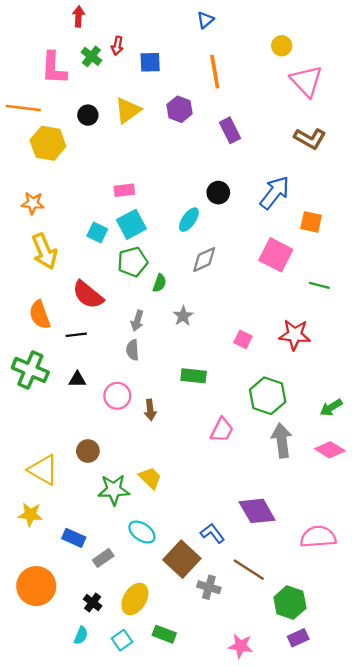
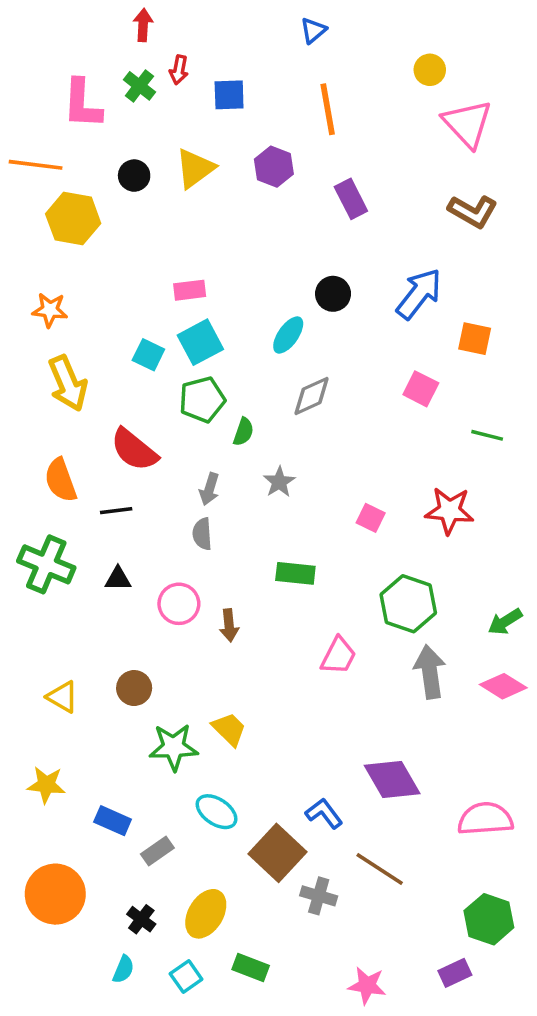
red arrow: (79, 16) -> (143, 25), moved
pink square: (276, 255) -> (421, 389), size x0.7
yellow triangle: (43, 470) -> (62, 697), moved, size x0.7
green hexagon: (290, 603) -> (489, 919), moved

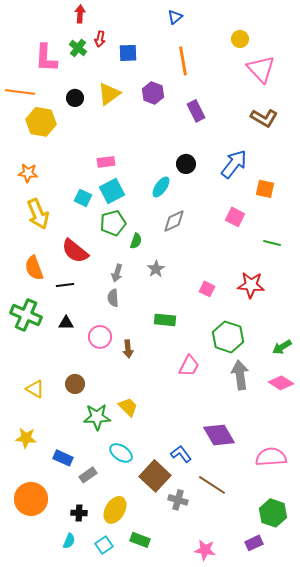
black cross: (141, 919) -> (79, 513), turned -35

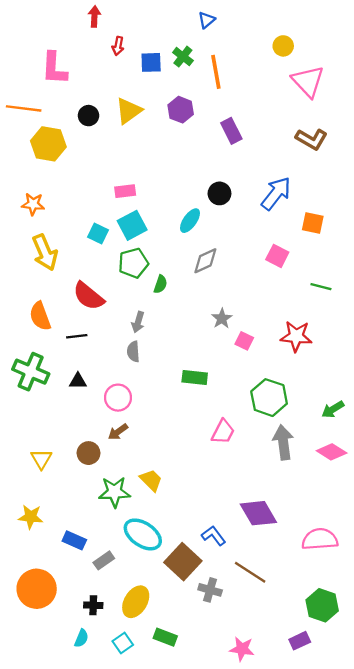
green cross: (78, 48) -> (183, 57), moved
gray star: (156, 269) -> (222, 319), moved
brown arrow: (128, 349) -> (118, 432), moved, turned 60
yellow triangle: (35, 389) -> (41, 459), turned 30
cyan ellipse: (121, 453) -> (143, 534), size x1.4

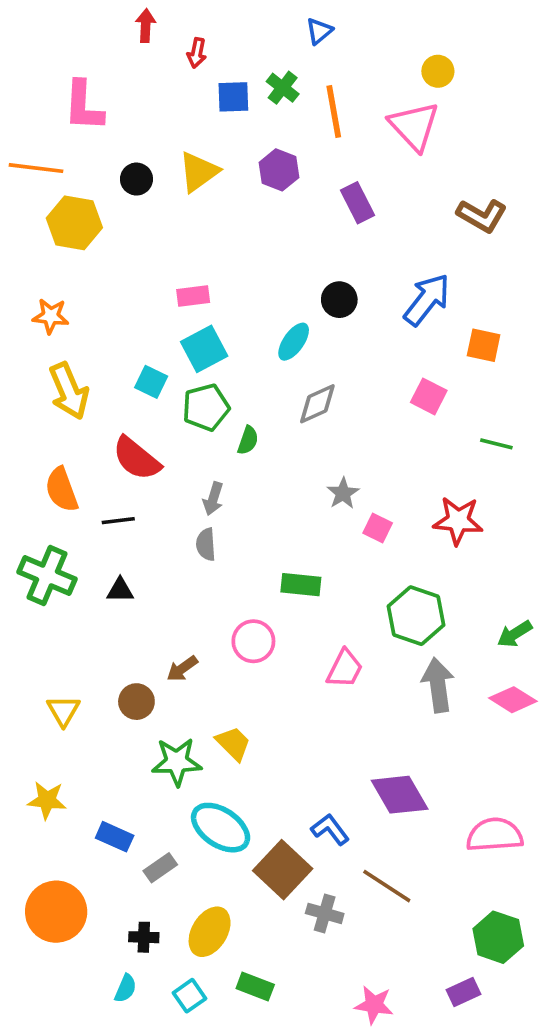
red arrow: (118, 46) -> (197, 53), moved
pink triangle: (308, 81) -> (414, 126), moved
cyan square: (98, 234) -> (151, 382), moved
pink circle: (118, 398) -> (253, 641), moved

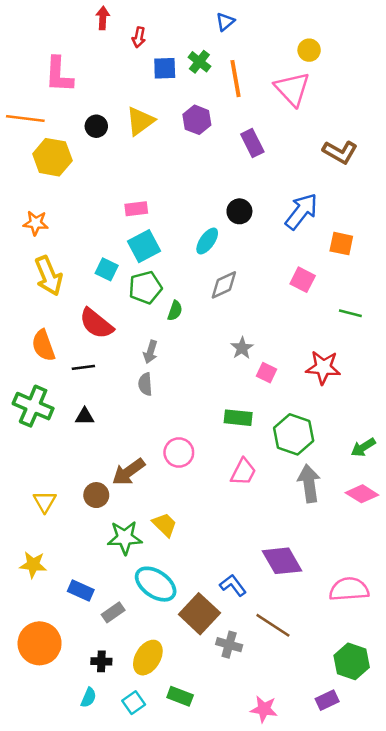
green rectangle: (301, 585) -> (238, 418), moved
brown arrow: (182, 669) -> (129, 472), size x1.5

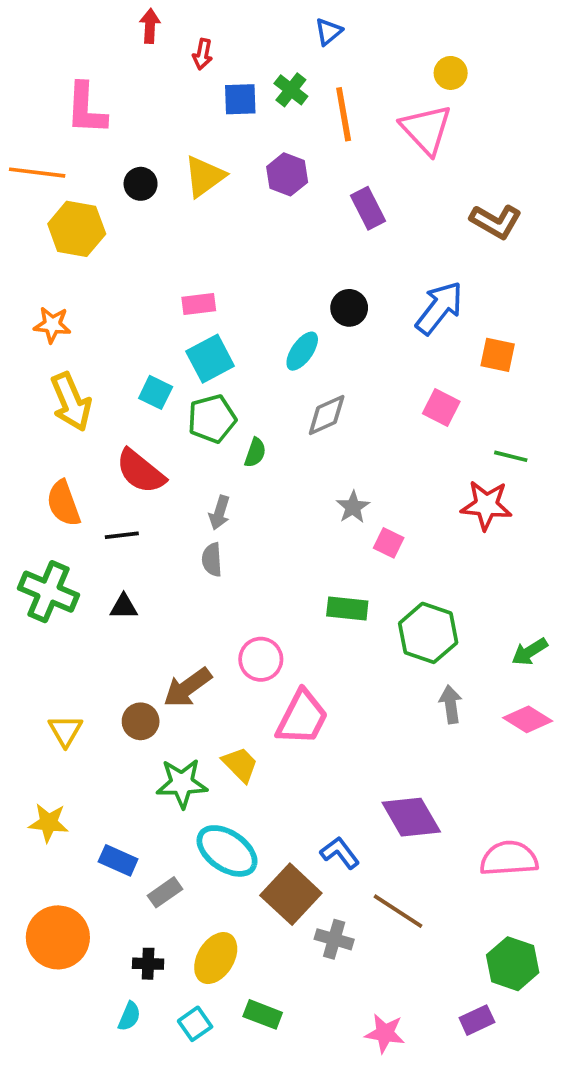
red star: (323, 367) -> (486, 505), moved
pink trapezoid: (243, 472) -> (302, 718), moved, size x1.4
gray arrow: (309, 483) -> (451, 704), size x0.7

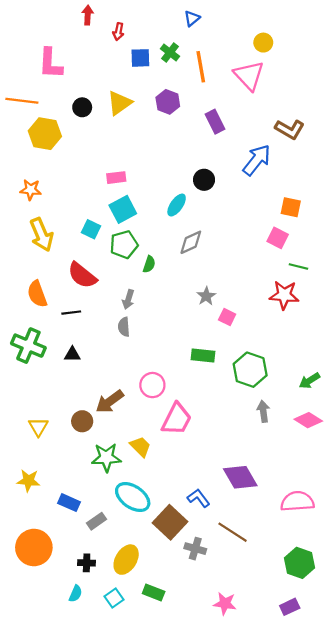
blue arrow: (439, 308) -> (257, 160), moved
pink square: (441, 407) -> (278, 238), moved
purple rectangle: (477, 1020) -> (290, 607), moved

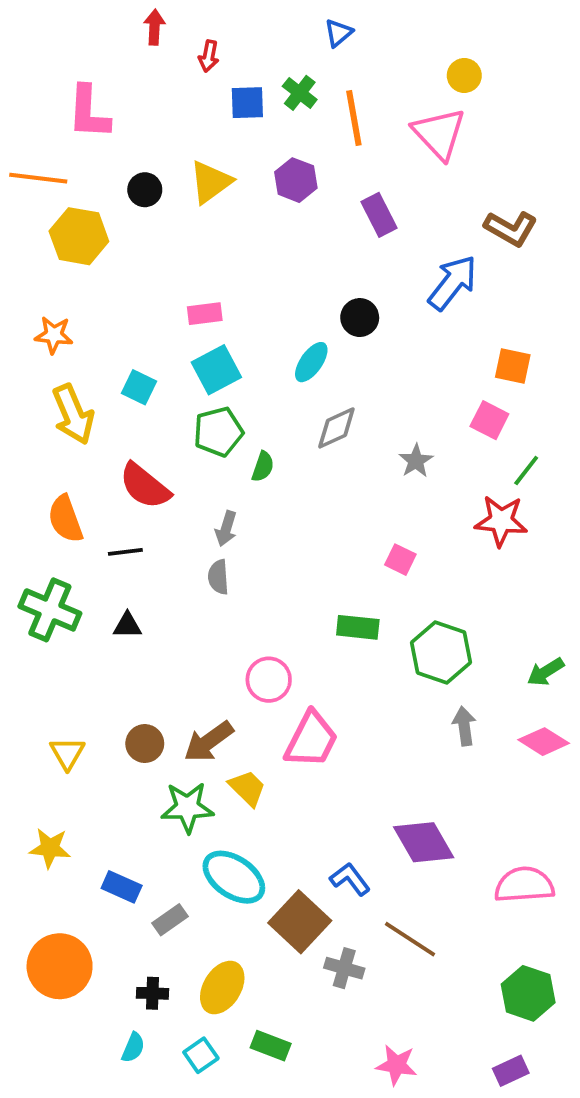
cyan square: (91, 229) -> (139, 387), moved
green line: (298, 266) -> (526, 471), turned -66
gray star: (206, 296) -> (416, 461), moved
brown arrow: (110, 402) -> (209, 742), moved

